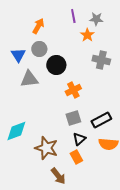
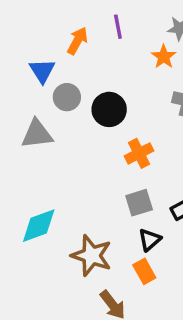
purple line: (73, 16) -> (118, 27), moved
gray circle: (39, 49) -> (67, 97), moved
blue triangle: (18, 55) -> (42, 71), moved
gray triangle: (29, 79) -> (37, 134), moved

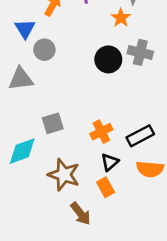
black circle: (109, 109) -> (108, 59), moved
orange cross: (139, 153) -> (101, 132), moved
gray square: (139, 203) -> (53, 123), moved

